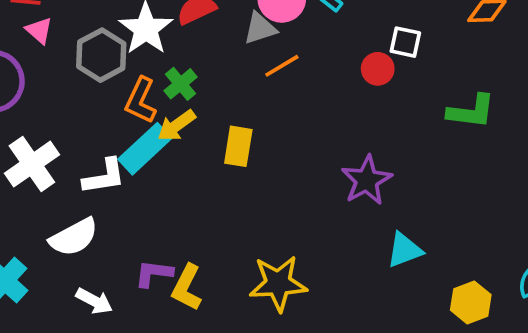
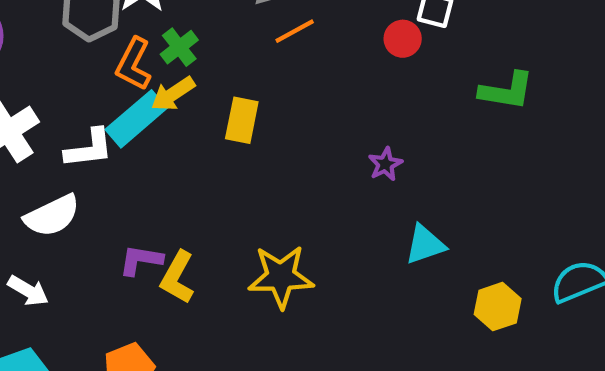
purple star: (367, 180) -> (385, 164), size x0.6
white arrow: (94, 301) -> (28, 291), moved

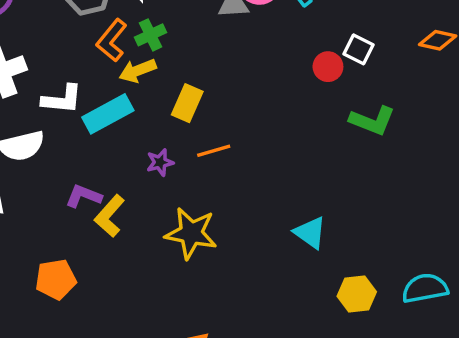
orange line: (295, 31) -> (214, 151), moved
green L-shape: (506, 91) -> (372, 121), moved
cyan rectangle: (136, 119) -> (108, 114), moved
purple star: (385, 164) -> (160, 162), moved
cyan triangle: (425, 245) -> (310, 233), turned 42

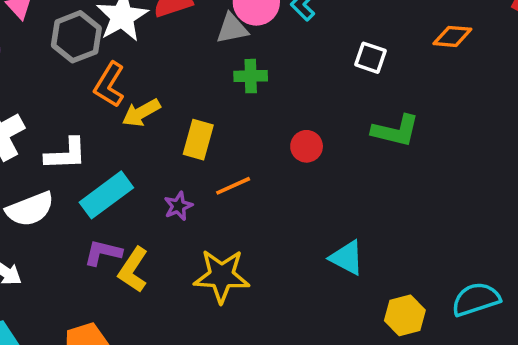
green cross: (151, 35) -> (251, 76), moved, turned 32
red circle: (328, 67) -> (307, 146), moved
cyan rectangle: (108, 114) -> (106, 195), moved

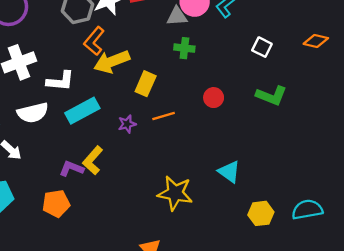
yellow arrow: (141, 113) -> (112, 62), size x1.4
purple L-shape: (103, 253) -> (71, 169), moved
yellow star: (222, 276) -> (175, 193), moved

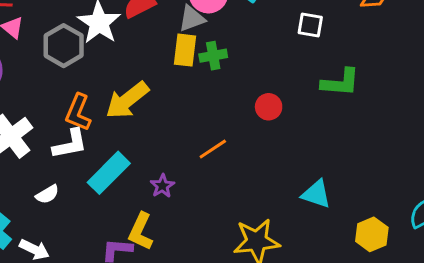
orange L-shape: (94, 41) -> (78, 112), moved
yellow rectangle: (146, 84) -> (185, 50), moved
white semicircle: (33, 113) -> (47, 194), size x0.6
purple star: (127, 124) -> (162, 186), moved

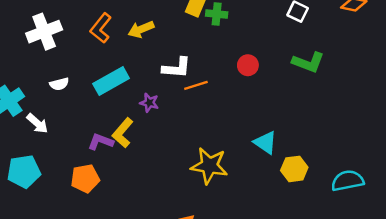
yellow arrow: (127, 100) -> (141, 29), size x0.7
white L-shape: (70, 144) -> (177, 68), moved
purple star: (162, 186) -> (149, 103), turned 30
yellow hexagon: (372, 234) -> (294, 169), moved

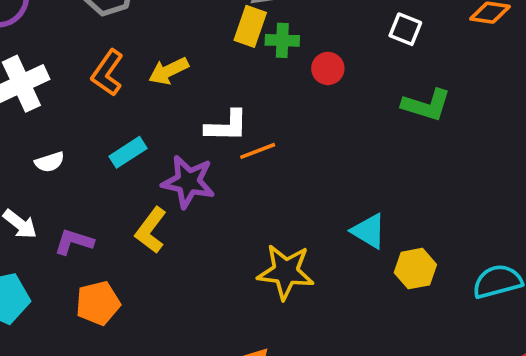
red circle: (248, 65) -> (328, 68), moved
cyan rectangle: (111, 81) -> (128, 152), size x0.7
purple star: (149, 103) -> (188, 182), size x1.8
purple L-shape: (101, 142) -> (74, 242), moved

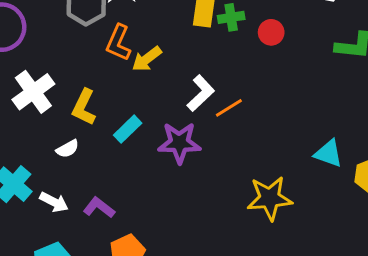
orange L-shape: (107, 73) -> (118, 43), moved
white L-shape: (227, 126) -> (201, 93), turned -33
yellow L-shape: (151, 230) -> (84, 107), moved
purple L-shape: (74, 242) -> (99, 208), turned 32

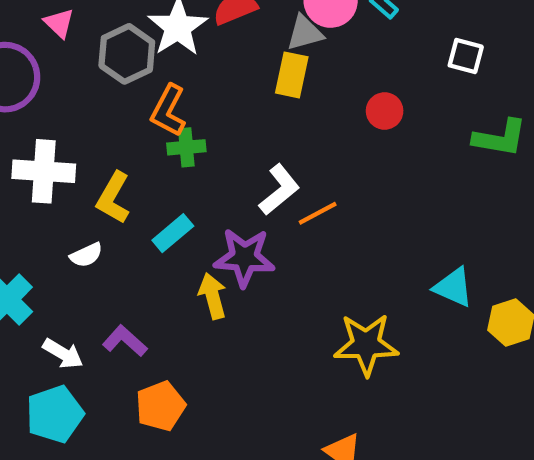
green cross: (231, 17) -> (186, 147), moved
yellow arrow: (147, 59) -> (213, 296), moved, turned 108
white cross: (33, 92) -> (44, 171), turned 36
white arrow: (54, 202) -> (63, 354), moved

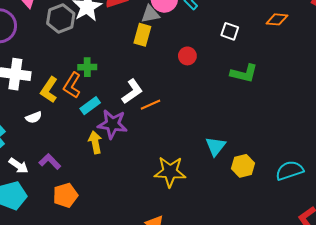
orange L-shape: (168, 111) -> (72, 85), moved
cyan rectangle: (173, 233) -> (90, 106), moved
cyan triangle: (453, 287) -> (216, 146), turned 40

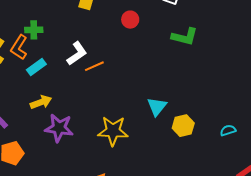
purple star: (112, 124) -> (59, 128), moved
yellow arrow: (95, 142) -> (41, 102), turned 80
cyan semicircle: (290, 171) -> (228, 130), size x0.6

